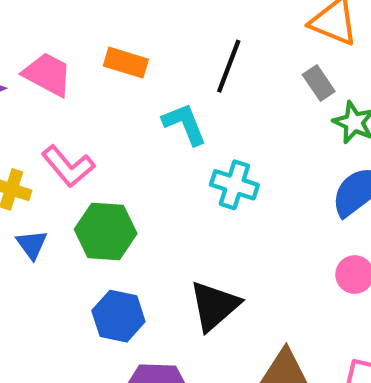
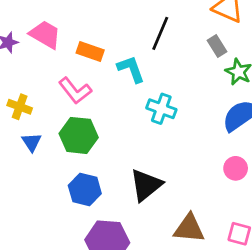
orange rectangle: (126, 63) -> (90, 52), moved
pink L-shape: (68, 166) -> (75, 91), moved

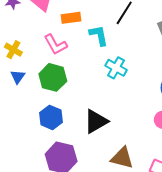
orange rectangle: (90, 52) -> (71, 18), turned -36

